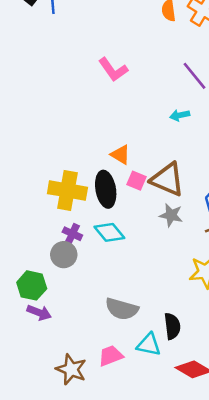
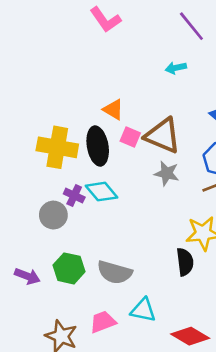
purple cross: (72, 234) -> (74, 195), moved
green hexagon: (32, 285) -> (69, 268), moved
black semicircle: (172, 326) -> (185, 262), moved

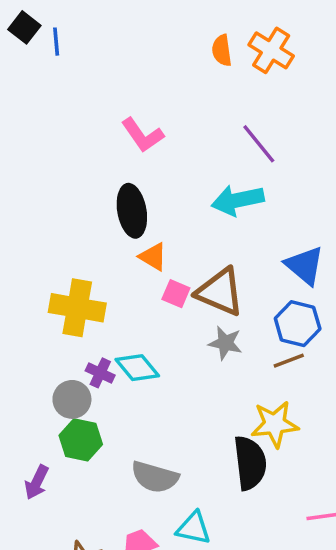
cyan arrow: (176, 68) -> (238, 200), size x1.8
black ellipse: (98, 146) -> (132, 211), moved
black semicircle: (185, 262) -> (250, 463), size x1.4
green hexagon: (69, 268) -> (81, 440), moved
purple arrow: (27, 276) -> (37, 482), turned 95

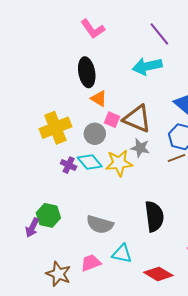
yellow cross: (77, 308) -> (55, 128), turned -32
gray circle: (72, 399) -> (95, 134), moved
yellow star: (275, 424) -> (119, 163), moved
green hexagon: (81, 440) -> (48, 215), moved

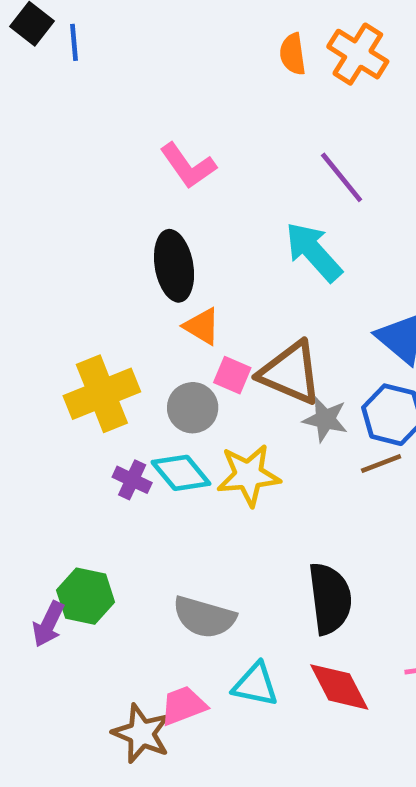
cyan arrow: (147, 66) -> (314, 252), turned 60
gray star: (140, 148) -> (325, 419), moved
brown star: (58, 274) -> (141, 733), moved
red diamond: (158, 274) -> (339, 687), moved, turned 32

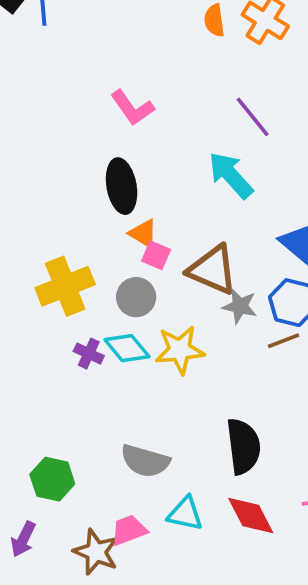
pink square: (232, 375) -> (156, 255), moved
green hexagon: (86, 596) -> (52, 479), moved
purple arrow: (48, 624) -> (23, 539), moved

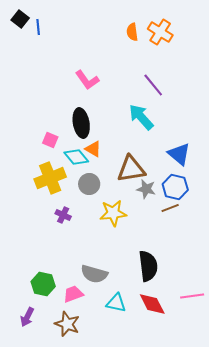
pink square: (156, 255) -> (50, 140), moved
brown triangle: (213, 270) -> (131, 169), turned -32
cyan diamond: (127, 348) -> (76, 157), moved
pink trapezoid: (129, 530) -> (73, 294), moved

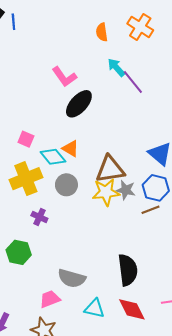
orange semicircle: (132, 32) -> (102, 32), moved
cyan arrow: (141, 117) -> (116, 67), moved, size x0.7
black ellipse: (81, 123) -> (79, 104), moved, turned 52
yellow star: (113, 213) -> (106, 192), moved
green hexagon: (43, 284) -> (19, 252), moved

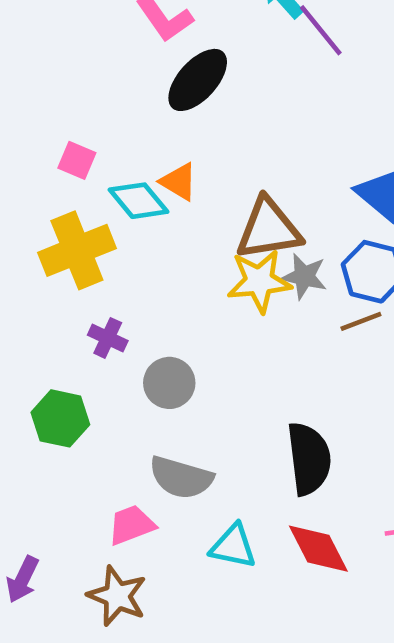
gray circle: (66, 185) -> (169, 383), moved

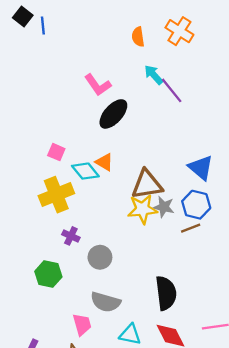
pink trapezoid: (131, 525) -> (82, 324), turned 95

